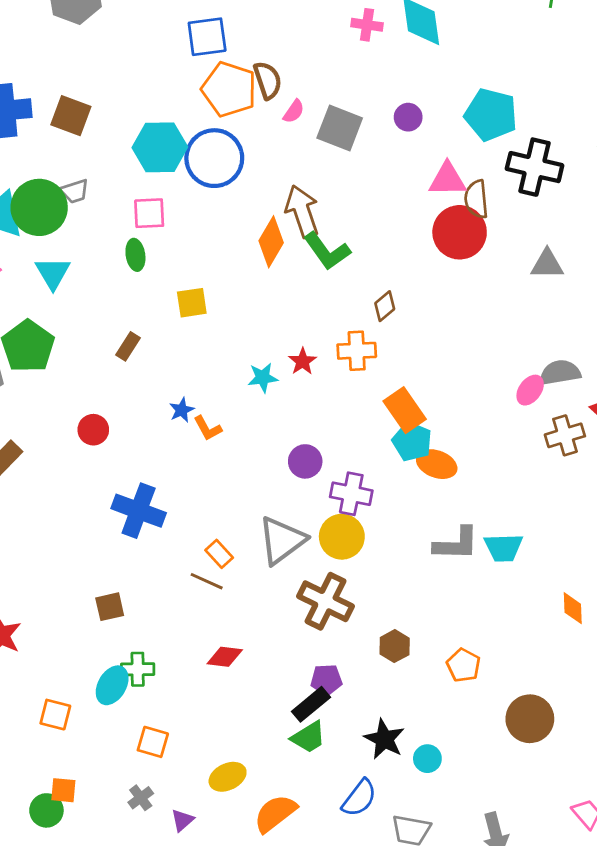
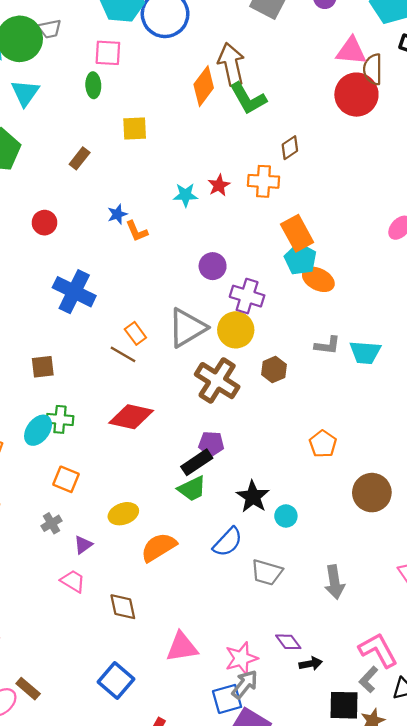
gray L-shape: (456, 544) -> (327, 345), size x0.7
brown hexagon: (395, 646) -> (274, 370), moved
red diamond: (225, 657) -> (131, 417), size x1.5

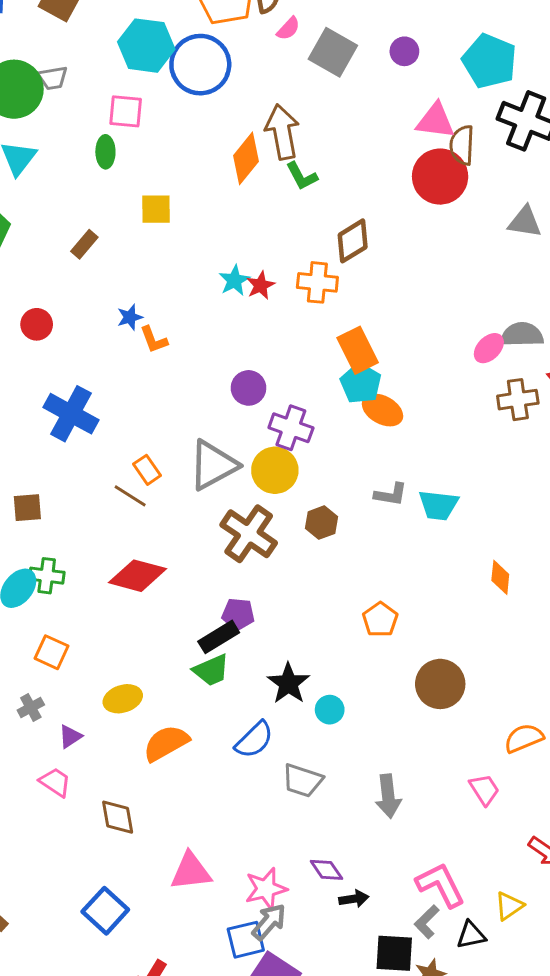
green L-shape: (248, 98) -> (302, 176), size x0.7
brown diamond: (290, 148) -> (353, 241), size x1.4
cyan star: (185, 195) -> (234, 280), moved, turned -30

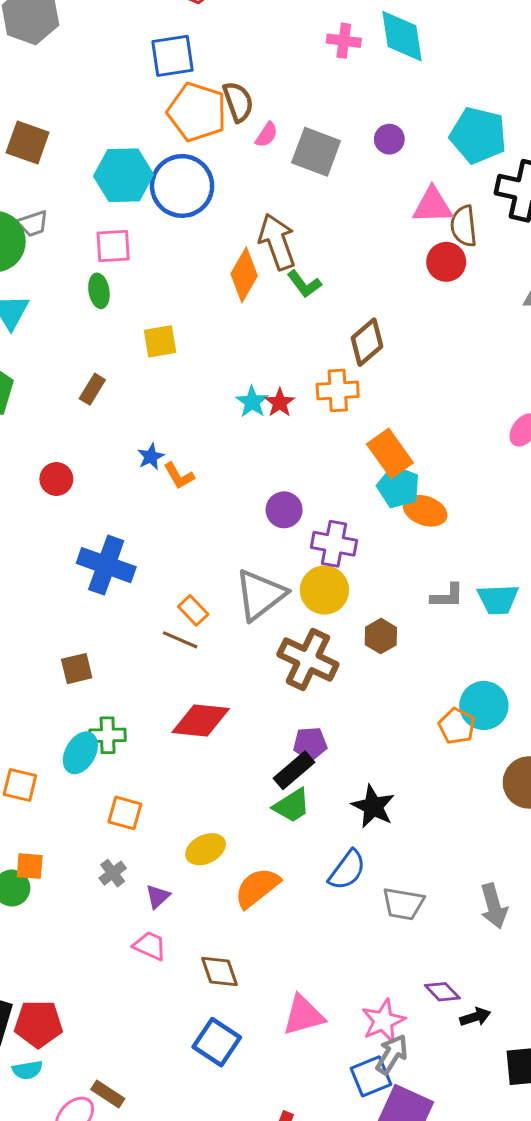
red circle: (440, 177) -> (446, 262), size x0.7
cyan circle: (330, 710) -> (484, 705), moved, size x1.6
blue square: (105, 911) -> (217, 1042), moved

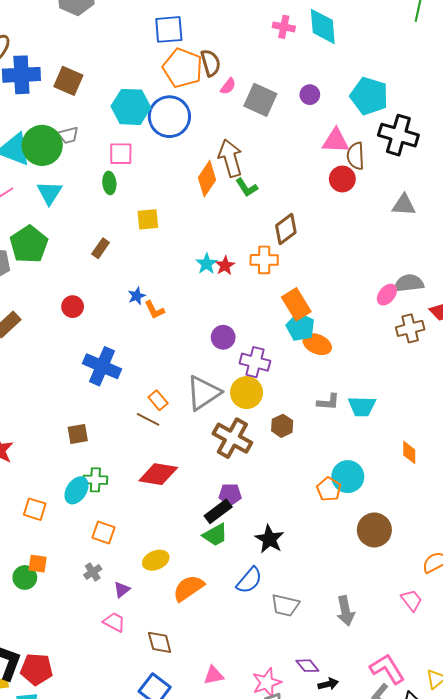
pink triangle: (303, 1015) -> (214, 675), size x0.7

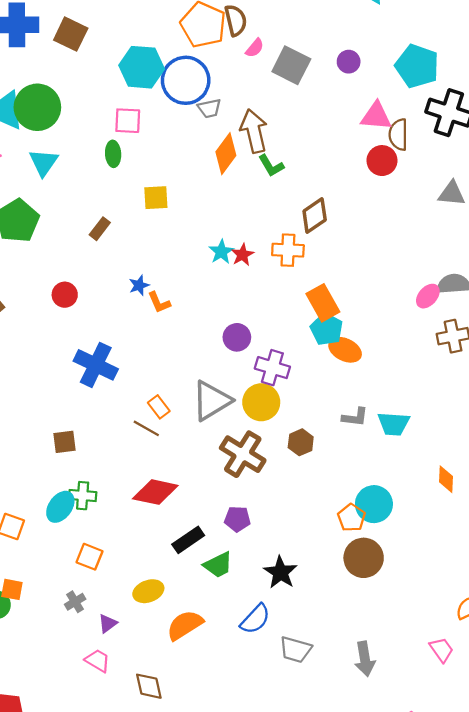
gray trapezoid: (68, 135) -> (209, 108), moved
black rectangle: (218, 511) -> (188, 540), moved
brown circle: (374, 530) -> (364, 558), moved

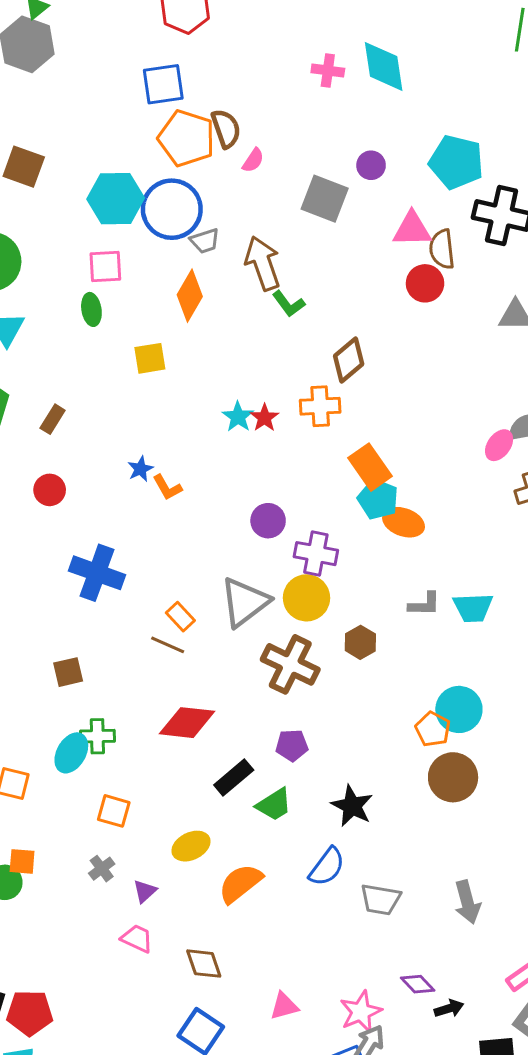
gray square: (291, 65) -> (325, 199), moved
orange diamond: (226, 154) -> (190, 296), moved
brown rectangle: (100, 229) -> (53, 419), moved

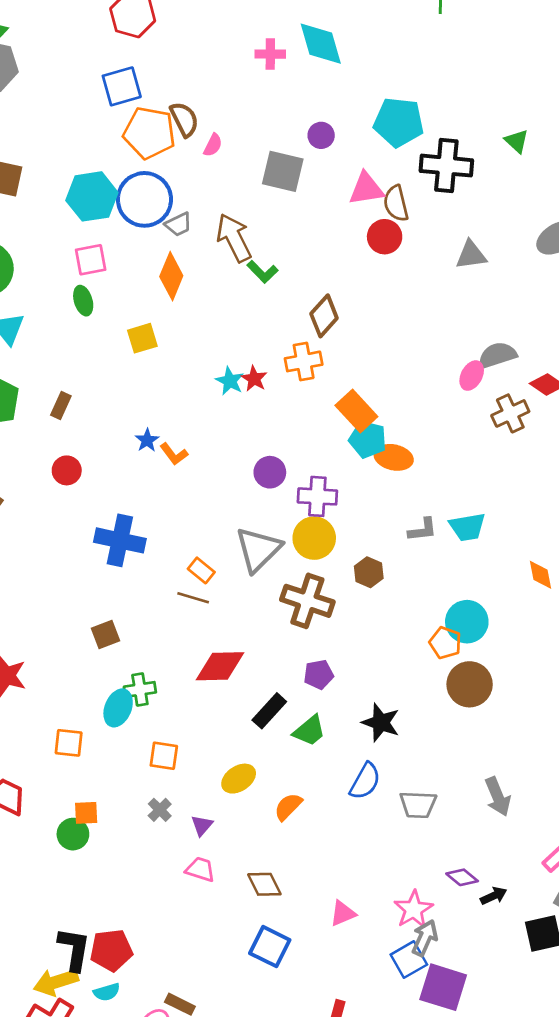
orange semicircle: (240, 883) -> (288, 807), size x0.7

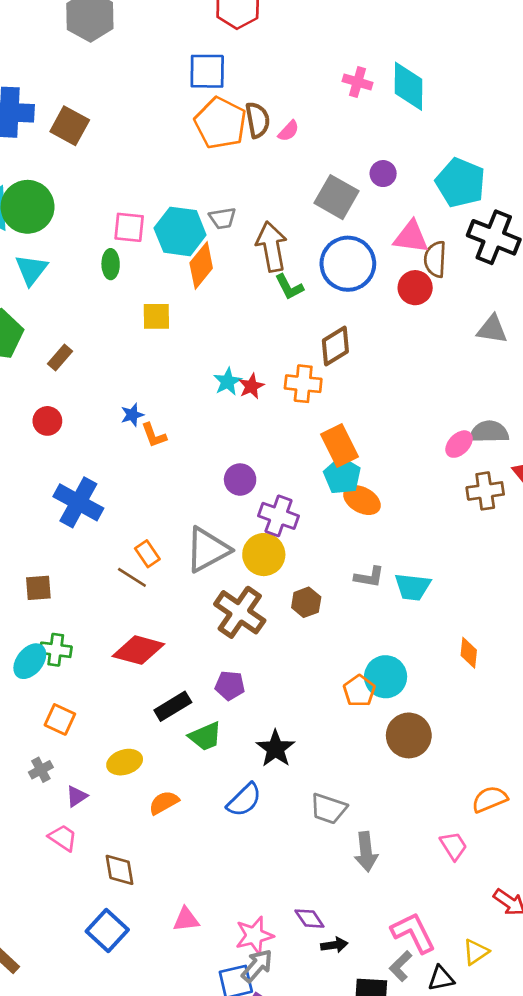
pink semicircle: (213, 145) -> (289, 131), moved
cyan hexagon: (92, 196) -> (180, 231), moved
blue circle: (144, 199) -> (348, 264), moved
brown circle: (470, 684) -> (409, 735), moved
gray trapezoid: (418, 805) -> (328, 809), moved

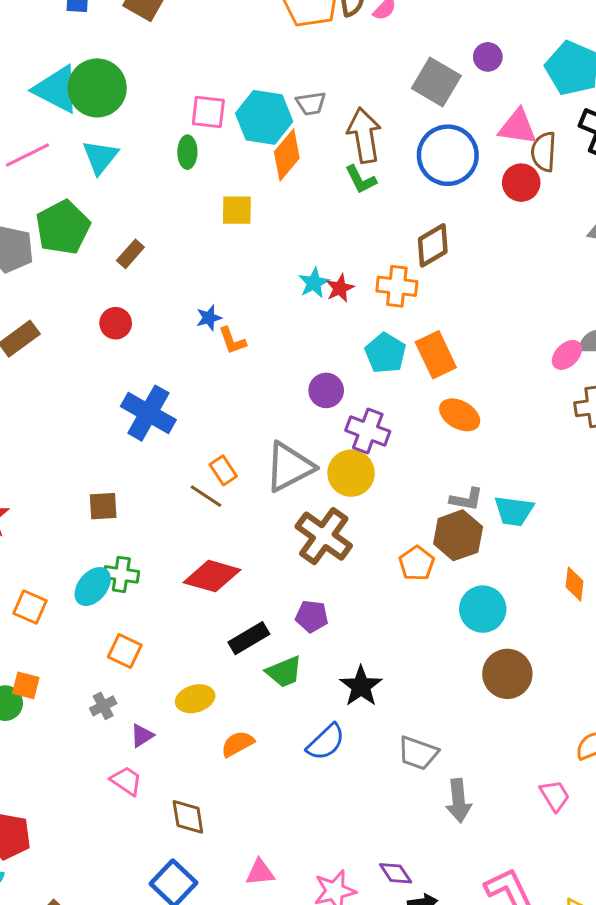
green L-shape: (289, 287) -> (361, 179), moved
cyan pentagon: (342, 476) -> (385, 353), moved
brown hexagon: (306, 602) -> (458, 535), moved, size x1.5
orange pentagon: (359, 691) -> (417, 563), moved

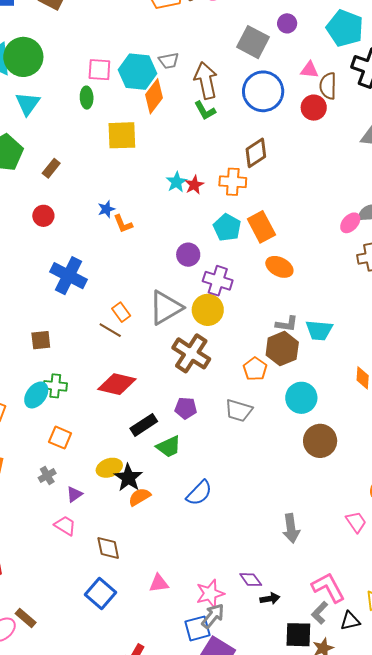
pink triangle: (518, 127) -> (310, 70), size x0.7
yellow square: (237, 210) -> (122, 135), size x1.4
black star: (361, 686) -> (128, 478), moved
gray trapezoid: (418, 753) -> (239, 411), moved

